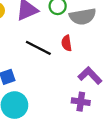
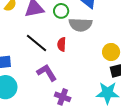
purple L-shape: (90, 76) -> (47, 73), moved

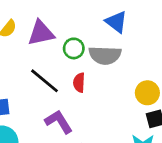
green circle: (61, 11) -> (74, 48), moved

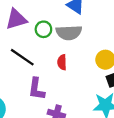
red semicircle: (79, 83) -> (62, 62), moved
purple L-shape: (59, 122) -> (36, 89), turned -135

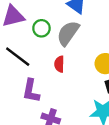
gray semicircle: (69, 33) -> (68, 33), turned 125

